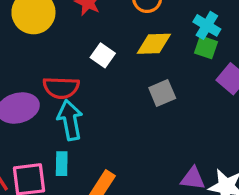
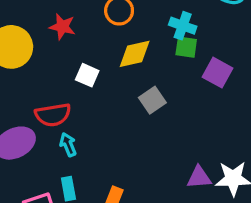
cyan arrow: (70, 120) -> (68, 145), size x0.6

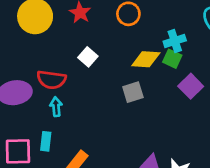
cyan cross: (183, 26) -> (175, 41), turned 35
yellow diamond: (135, 54) -> (146, 59), moved

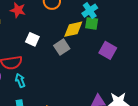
purple square: (191, 86) -> (108, 50), moved
gray square: (133, 92) -> (62, 47), moved

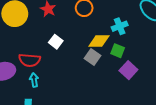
green square: (92, 23) -> (118, 51), moved
gray square: (62, 47) -> (93, 57), moved, turned -35

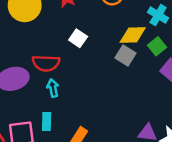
cyan cross: (120, 26) -> (158, 15), turned -35
green square: (118, 51) -> (157, 46), turned 32

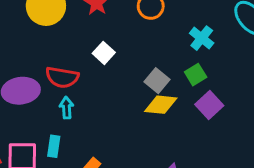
yellow diamond: (133, 35) -> (161, 105), moved

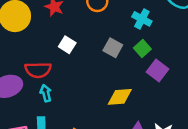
gray square: (157, 81) -> (113, 48), moved
yellow diamond: (161, 105) -> (120, 97), moved

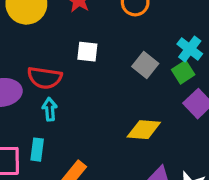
cyan cross: (142, 19) -> (190, 49), moved
white square: (67, 45) -> (87, 52), turned -35

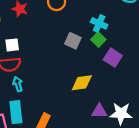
white square: (87, 52) -> (12, 45), moved
cyan rectangle: (37, 150) -> (16, 112), size x1.5

